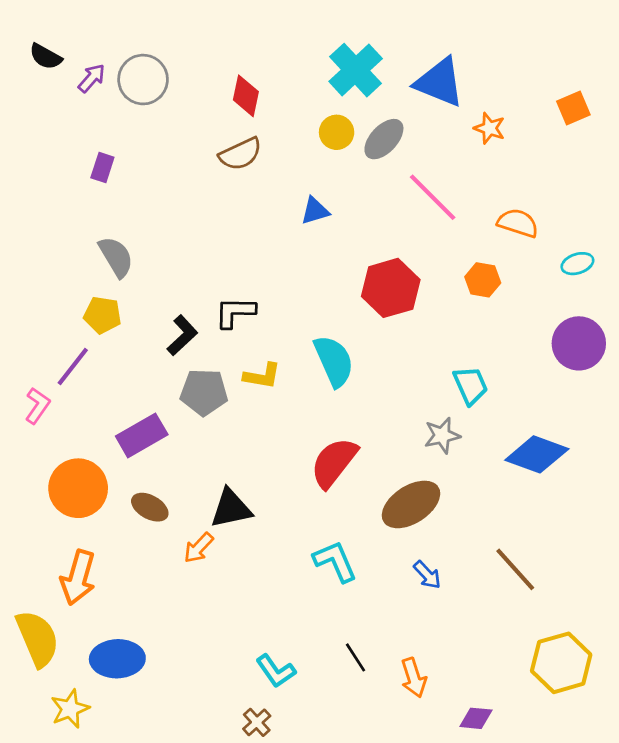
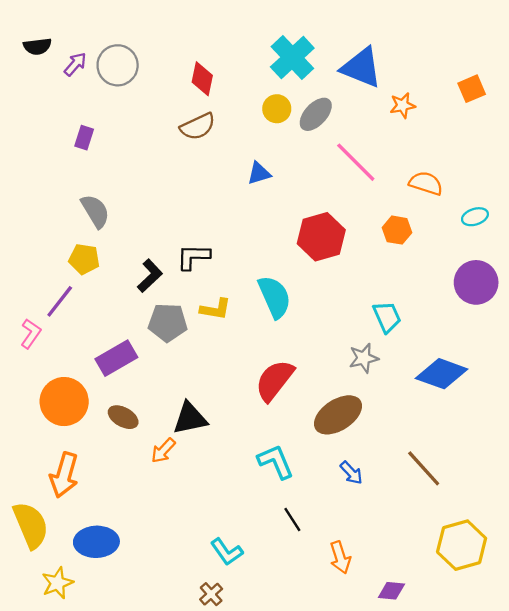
black semicircle: (46, 57) -> (37, 46), turned -36
orange star: (489, 128) -> (403, 105), turned -30
black line: (356, 657) -> (292, 520), moved

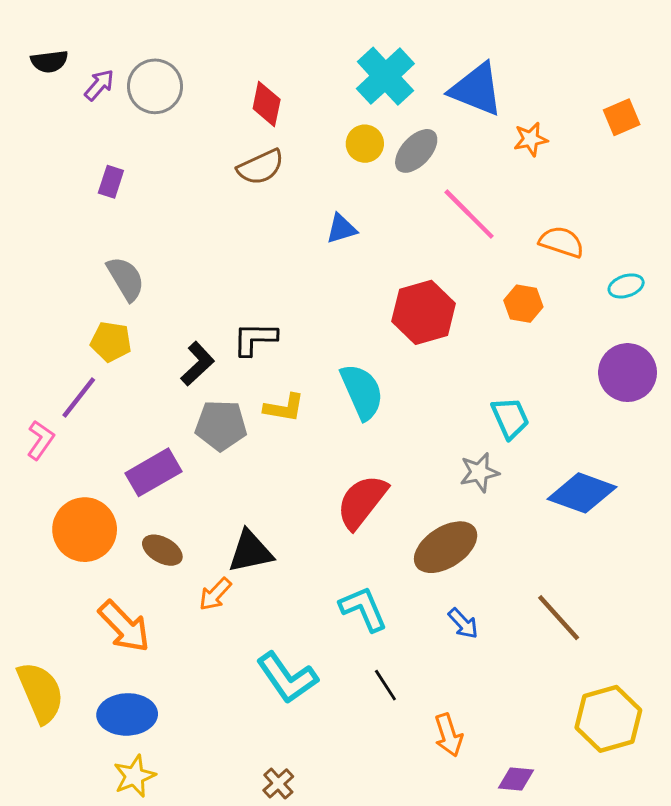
orange arrow: (64, 475) -> (124, 626), moved, turned -60
cyan L-shape: (227, 552) -> (287, 678), moved, size x1.4
yellow star: (57, 583) -> (134, 776), moved

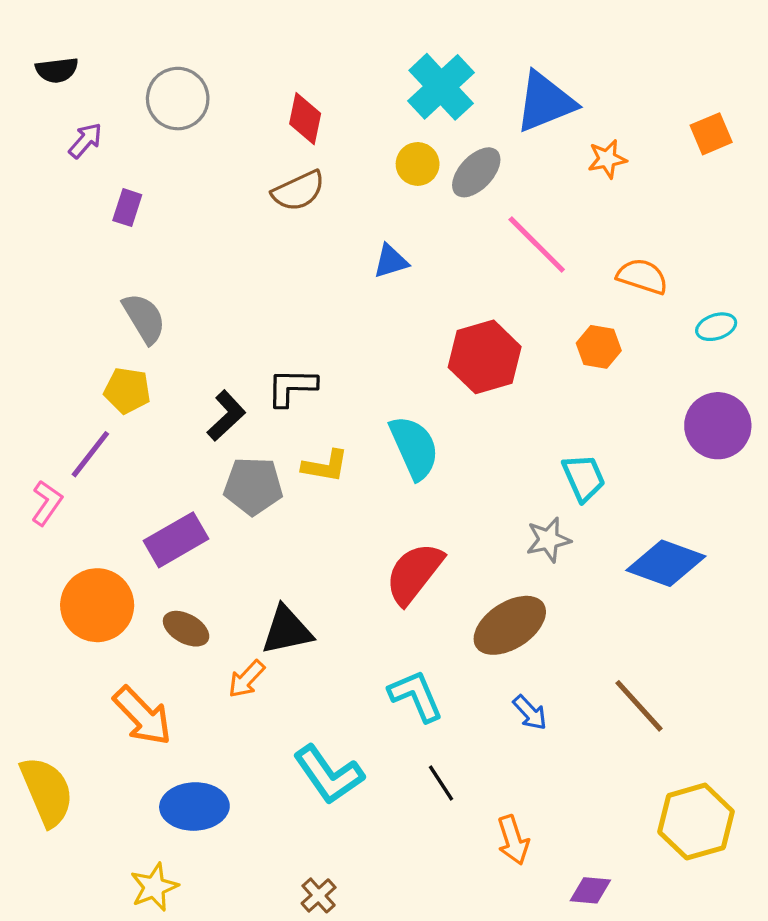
purple arrow: (99, 85) -> (85, 140), moved
blue triangle: (476, 89) -> (545, 102), turned -44
blue ellipse: (127, 714) -> (194, 807), moved

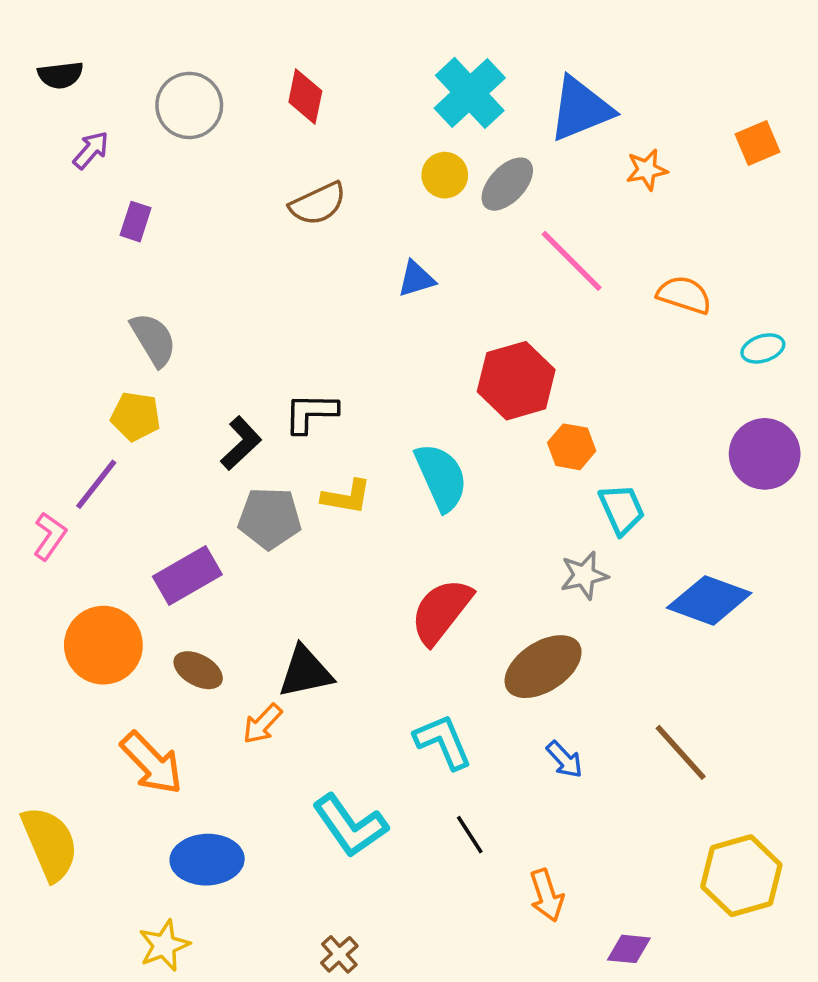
red diamond: (305, 119) -> (305, 96), moved
orange hexagon: (599, 347) -> (572, 447), moved

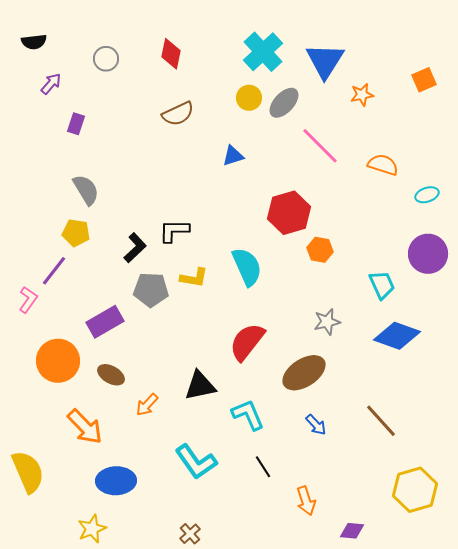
gray circle: (189, 105) -> (106, 59), size x0.7
blue triangle: (581, 109) -> (325, 61), turned -36
cyan trapezoid: (622, 509) -> (382, 285), moved
black triangle: (305, 672) -> (200, 386), moved

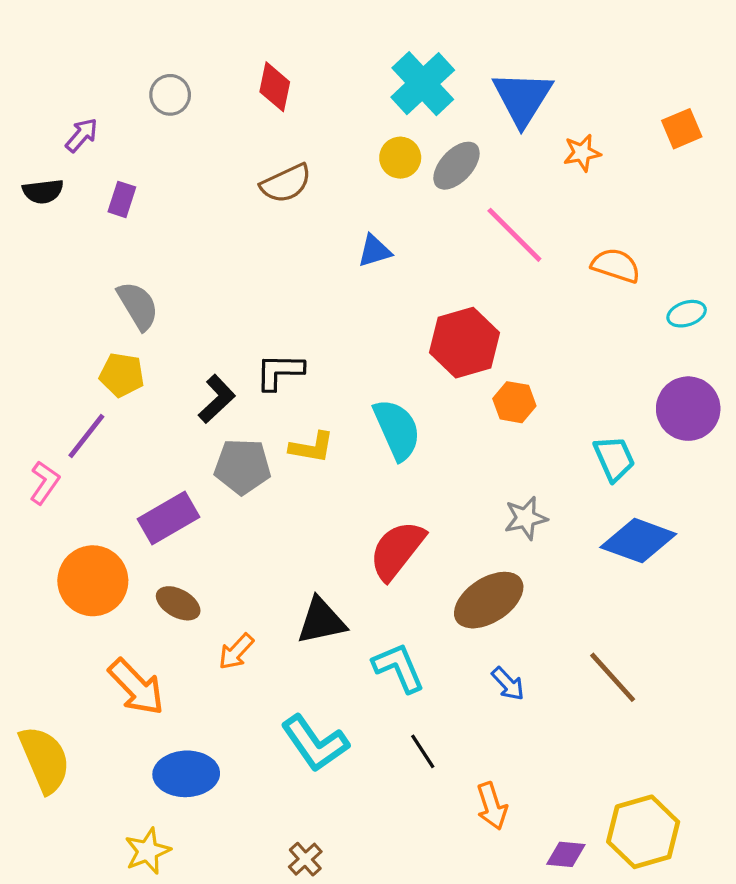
black semicircle: (34, 42) -> (43, 191), moved
yellow hexagon: (415, 490) -> (643, 832), moved

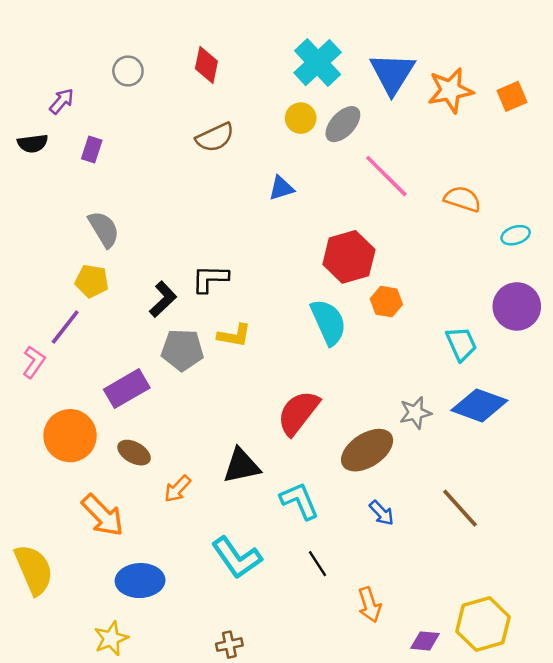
orange star: (582, 153) -> (450, 90), moved, size x1.6
cyan semicircle: (397, 430) -> (328, 322), moved
gray star: (526, 518) -> (415, 413), moved
brown cross: (305, 859) -> (229, 645), turned 30

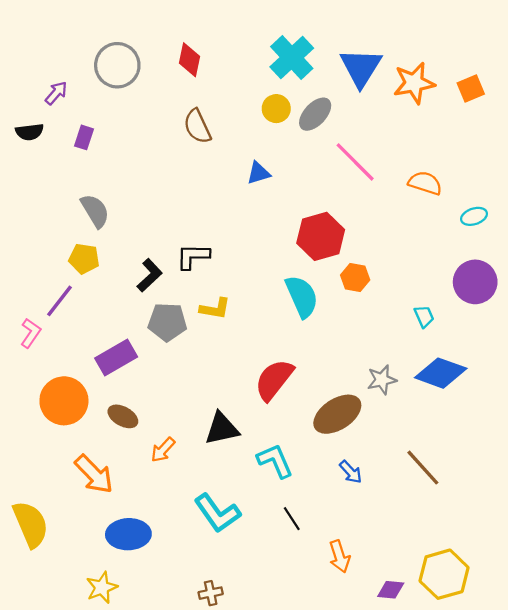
gray circle: (128, 71) -> (117, 65), size x1.6
brown semicircle: (215, 137) -> (197, 126), turned 90
cyan trapezoid: (461, 344) -> (424, 316), size x0.7

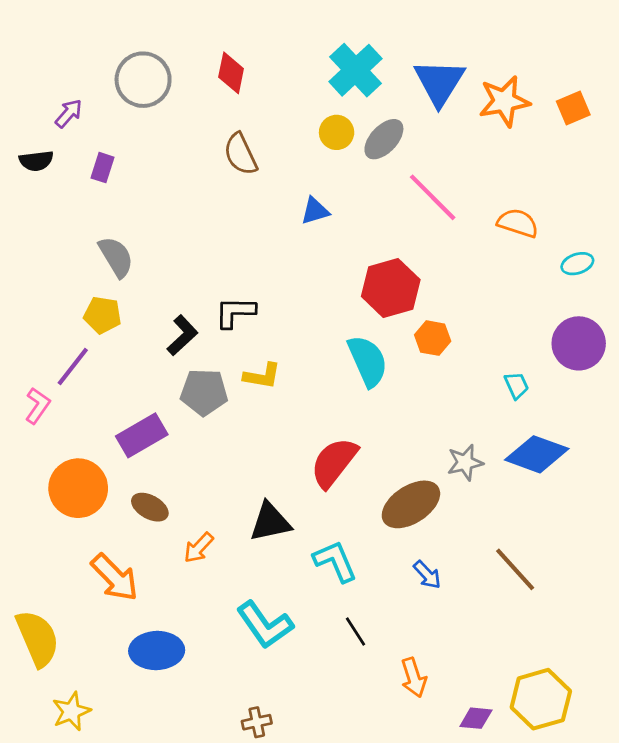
yellow star: (102, 588) -> (71, 711), moved

